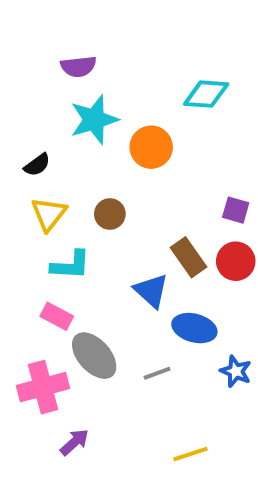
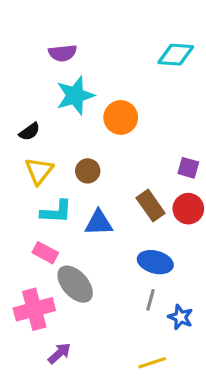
cyan diamond: (206, 94) -> (176, 55), moved
blue triangle: (151, 291) -> (99, 223), moved, turned -44
blue star: (236, 371) -> (180, 317), moved
gray line: (157, 373) -> (151, 300), moved, turned -55

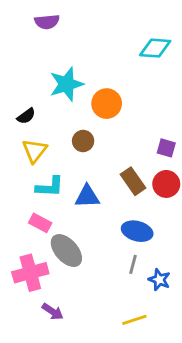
purple semicircle: (63, 53) -> (47, 22), moved
brown circle: (88, 171) -> (83, 141), moved
purple arrow: (59, 353) -> (53, 312), turned 75

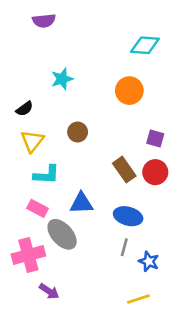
cyan star: (66, 84) -> (62, 79), size x0.7
orange circle: (107, 104) -> (129, 91), moved
blue triangle: (87, 196) -> (81, 203), moved
yellow line: (134, 320) -> (138, 299), moved

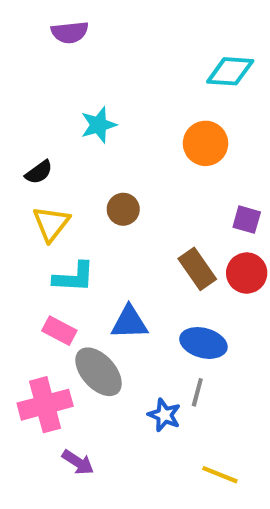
blue star: (149, 261) -> (164, 415), moved
yellow line: (138, 299) -> (220, 475), turned 40

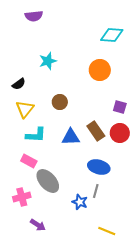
blue triangle: (129, 322) -> (71, 137), moved
pink cross: (45, 405) -> (22, 197), size x0.7

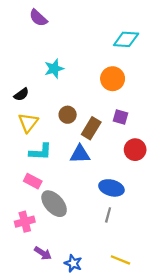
purple semicircle: (34, 16) -> (38, 18), turned 48
purple square: (120, 107) -> (120, 117), moved
brown rectangle: (96, 131) -> (91, 128), moved, turned 66
blue star: (80, 202) -> (73, 263), moved

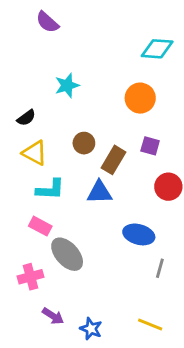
yellow triangle: (28, 123) -> (35, 153), turned -40
gray line: (108, 215) -> (160, 268), moved

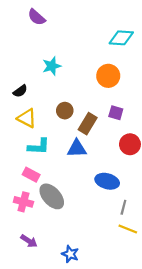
pink cross: (30, 277) -> (23, 202), moved, turned 30
purple arrow: (53, 316) -> (29, 241), moved
yellow line: (150, 324) -> (128, 229), moved

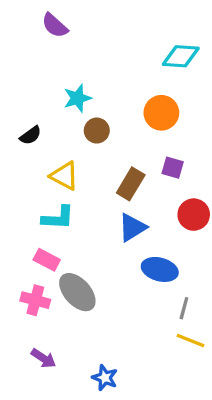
brown circle: (65, 111) -> (97, 131), moved
yellow triangle: (27, 118) -> (64, 176), moved
blue triangle: (77, 149) -> (132, 227), moved, turned -30

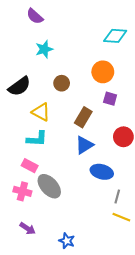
cyan star: (77, 98) -> (44, 49), moved
black semicircle: (31, 135) -> (19, 86), size x1.6
purple square: (173, 168) -> (110, 99), moved

